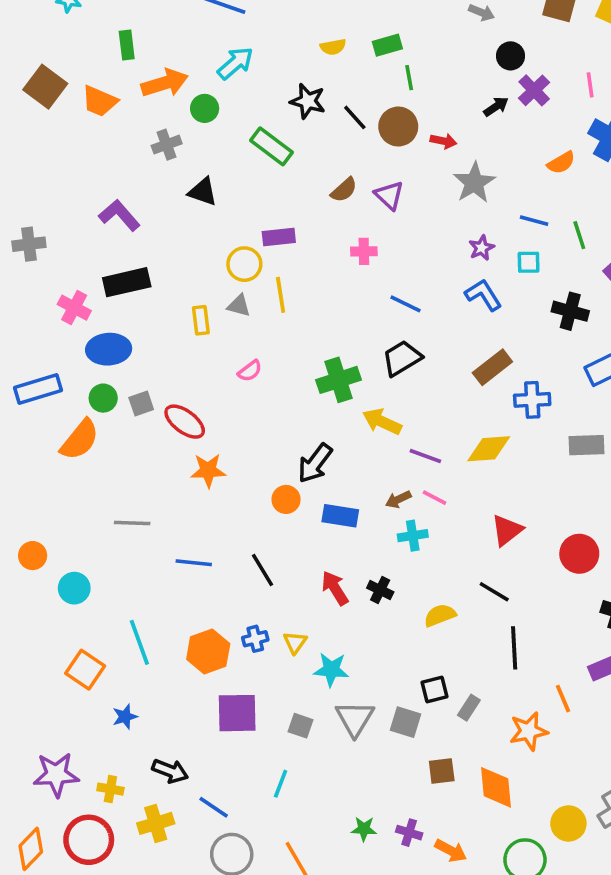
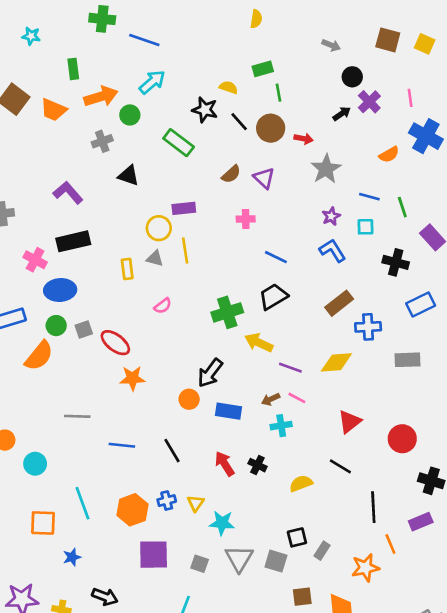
yellow semicircle: (333, 47) -> (229, 87), moved, turned -150
black line: (514, 648) -> (373, 507), moved
orange square: (85, 670) -> (43, 523), turned -32

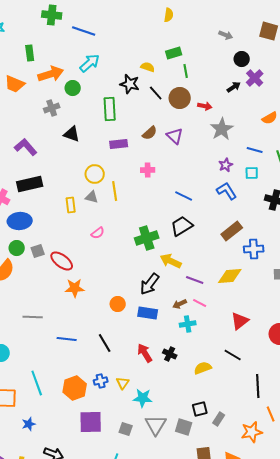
green rectangle: (179, 143) -> (110, 109), turned 50
purple rectangle: (184, 208) -> (119, 144), moved
pink cross: (246, 219) -> (148, 170), moved
black arrow: (210, 373) -> (150, 284), moved

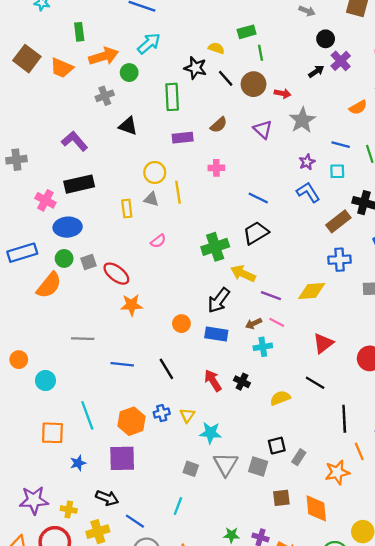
purple triangle: (175, 136) -> (263, 129), moved
brown rectangle: (232, 231) -> (338, 221), moved
purple square: (91, 422) -> (122, 458), moved

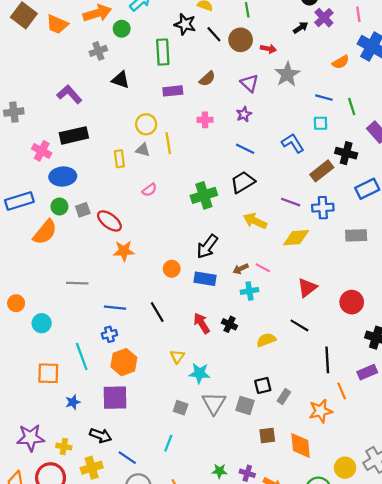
purple star: (307, 162) -> (244, 114), moved
yellow arrow: (243, 274) -> (255, 221), moved
purple line: (271, 296) -> (291, 202), moved
blue cross: (162, 413) -> (109, 334), moved

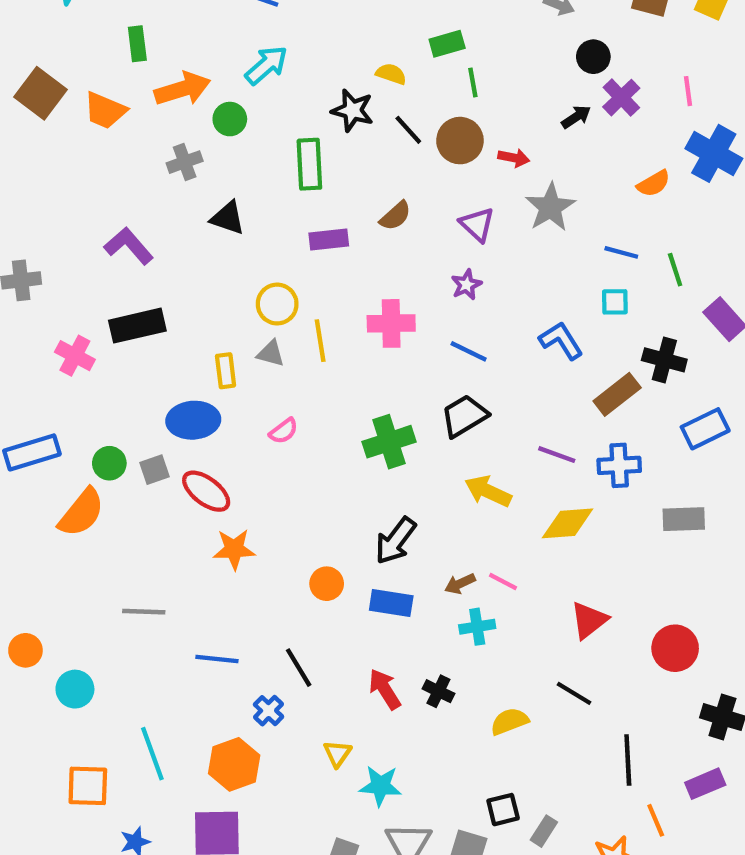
pink cross: (205, 120) -> (391, 323), moved, size x1.5
blue ellipse: (63, 177) -> (193, 420), moved
blue cross: (109, 334) -> (269, 711), moved, turned -32

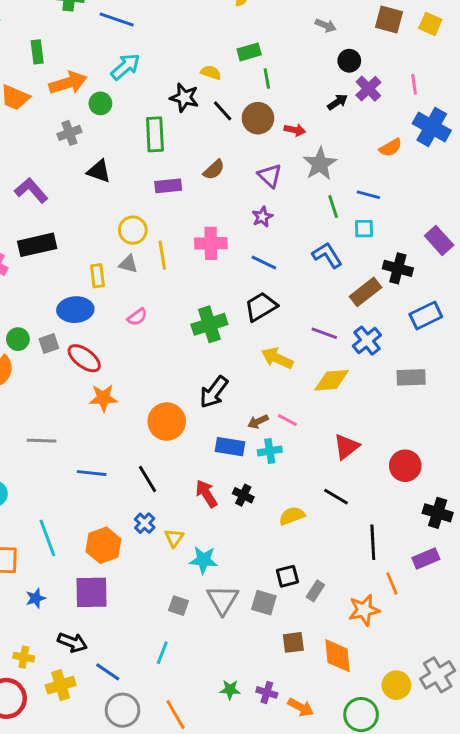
green line: (675, 270) -> (333, 207), moved
blue cross: (619, 465) -> (367, 341), turned -36
orange circle: (327, 584) -> (167, 422), size x1.6
blue rectangle: (391, 603) -> (230, 447), moved
blue cross: (269, 711) -> (145, 523), moved

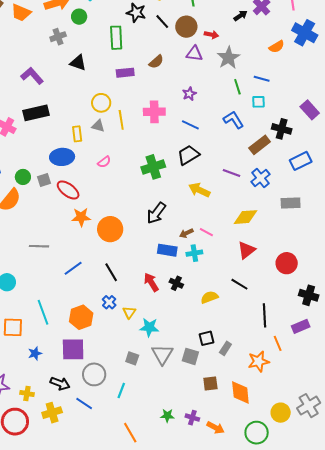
purple triangle: (270, 176) -> (194, 54), moved, turned -36
yellow diamond: (332, 380) -> (245, 217), moved
orange circle: (167, 422) -> (110, 229), moved
blue line: (92, 473) -> (73, 268), turned -42
gray circle: (122, 710) -> (94, 374), moved

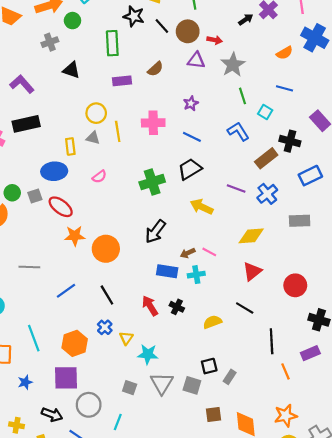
blue line: (262, 79) -> (285, 88), moved
cyan square: (259, 102) -> (265, 112), turned 32
orange star: (259, 361) -> (286, 416), moved

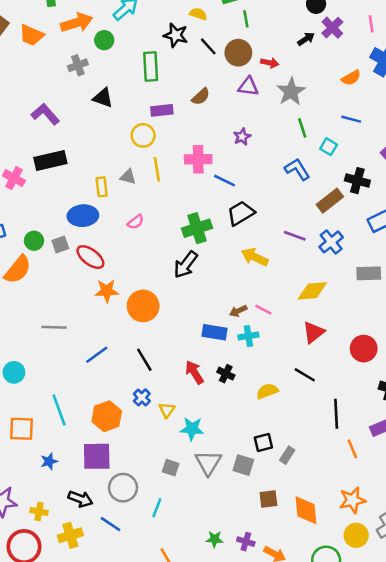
yellow circle: (96, 113) -> (143, 135), moved
blue line: (192, 137) -> (225, 181), moved
black arrow: (155, 232) -> (186, 265), moved

